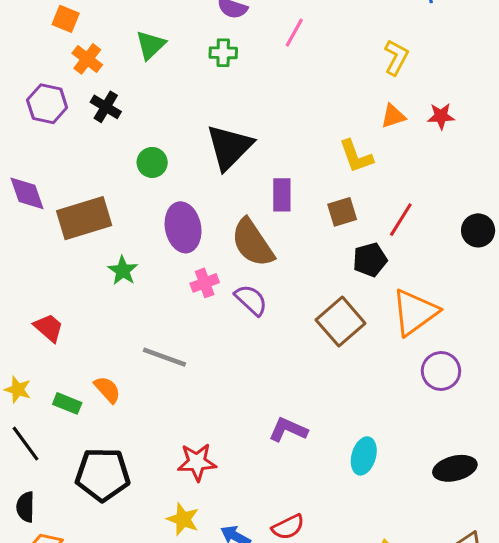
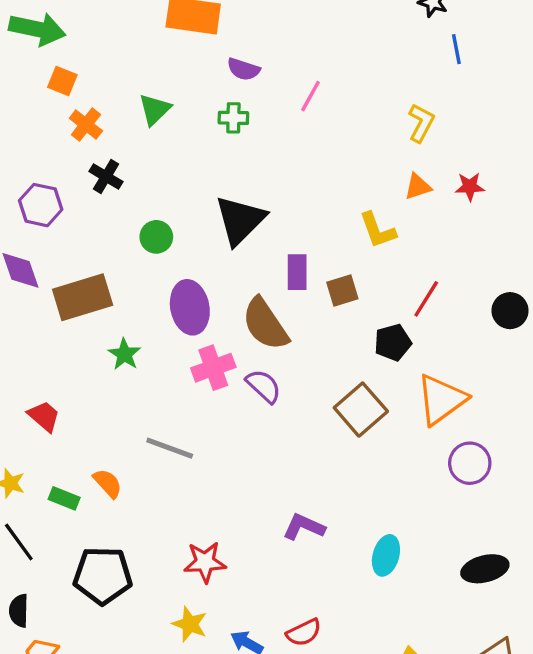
purple hexagon: (47, 104) -> (41, 205), moved
brown square: (342, 212) -> (342, 291), moved
pink cross: (205, 283) -> (213, 368), size x1.4

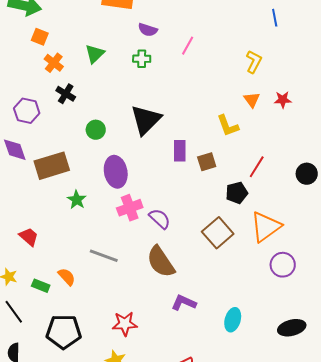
orange triangle: (418, 187) -> (252, 100), turned -48
brown semicircle: (265, 324) -> (161, 262), moved

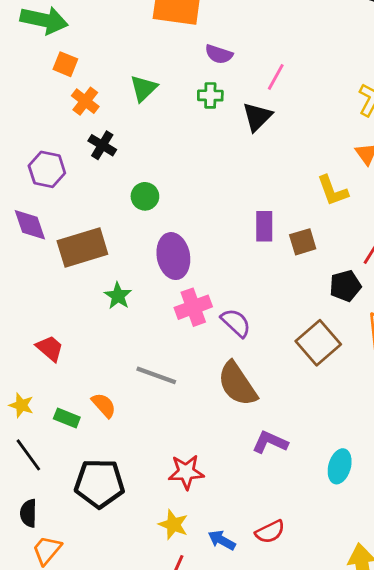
black triangle: (146, 120) -> (257, 117), moved, size x0.7

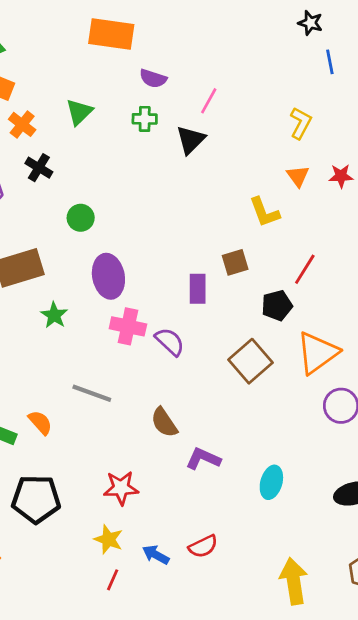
purple rectangle: (264, 226) -> (198, 289), moved
pink cross: (193, 307) -> (128, 326), turned 32
brown semicircle: (237, 384) -> (164, 422), moved, size x0.7

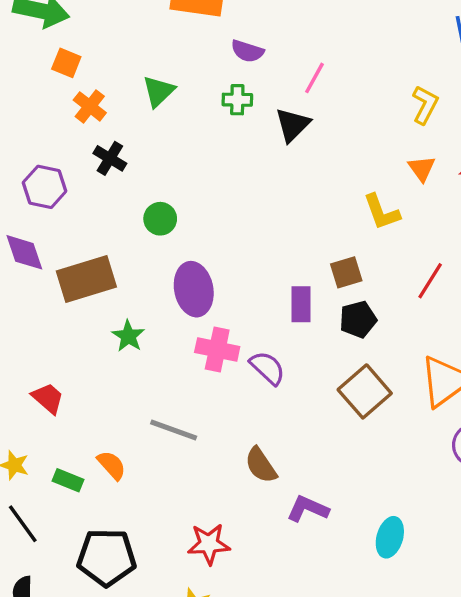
black pentagon: (277, 305) -> (358, 319), moved

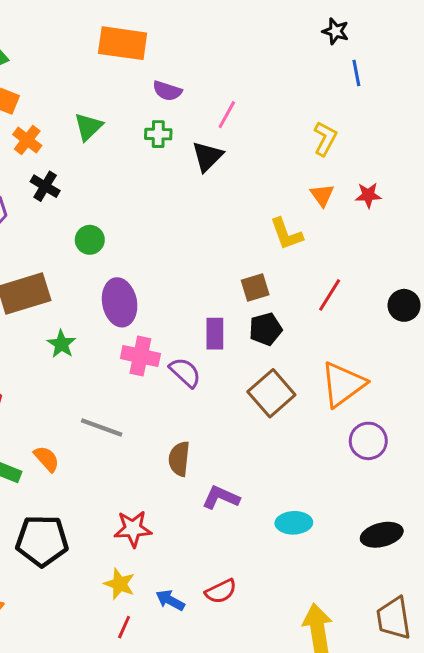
purple rectangle: (301, 304) -> (215, 334), moved
brown semicircle: (261, 465) -> (179, 459), turned 40
cyan ellipse: (390, 537) -> (294, 523), turned 72

